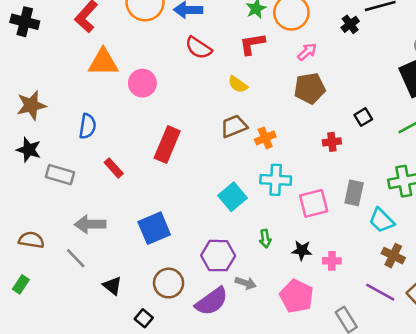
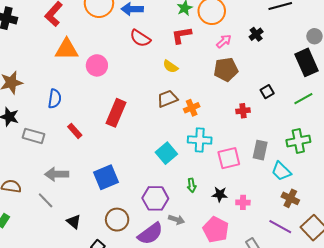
black cross: (350, 24) -> (256, 34), moved

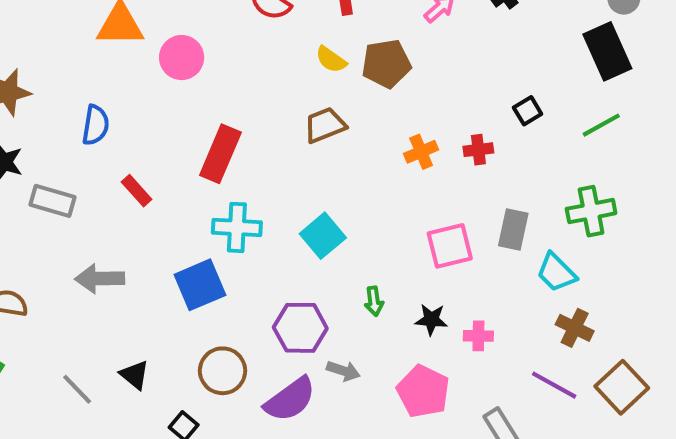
brown pentagon: (226, 69) -> (386, 64), moved
orange cross: (192, 108) -> (421, 152), moved
cyan cross: (200, 140) -> (237, 227), moved
gray line: (46, 200) -> (77, 389), moved

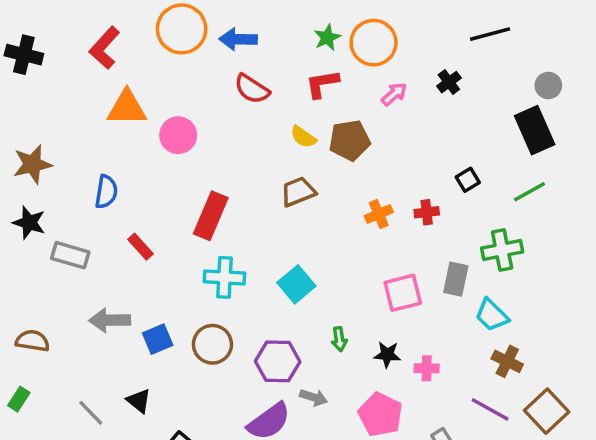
green cross: (591, 211) -> (502, 250), moved
blue square: (200, 285) -> (158, 339), moved, size x0.7
brown circle: (223, 371) -> (212, 344), moved

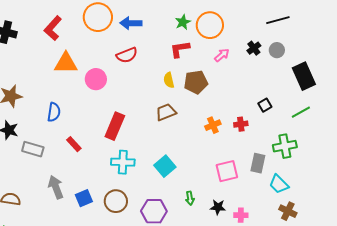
gray circle: (548, 85) -> (277, 50), moved
red semicircle: (252, 89) -> (127, 55), moved, turned -55
yellow semicircle: (303, 137) -> (169, 80), turned 42
gray arrow: (110, 320) -> (56, 187), turned 70

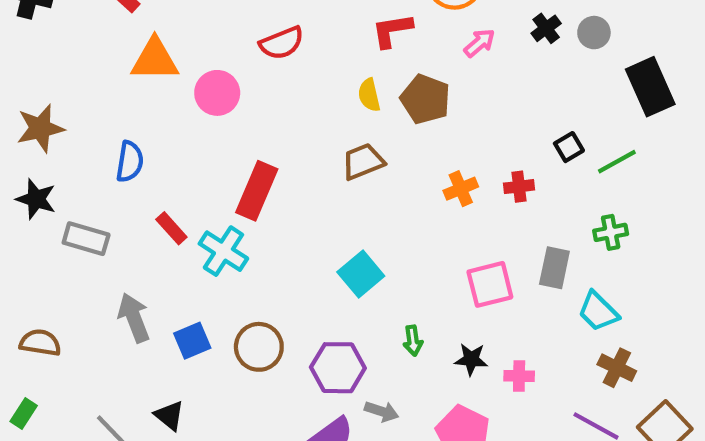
brown pentagon: (196, 82) -> (425, 99), turned 30
green line: (301, 112) -> (617, 162), moved
green cross: (285, 146) -> (611, 232), size x0.7
cyan cross: (123, 162) -> (223, 251), moved, turned 30

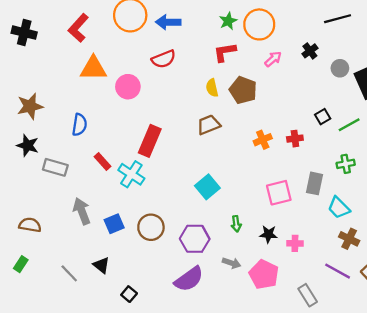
gray circle: (594, 33) -> (340, 68), moved
gray arrow: (382, 411) -> (232, 263), moved

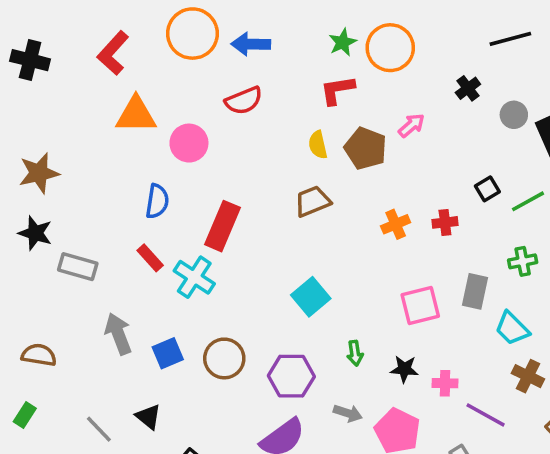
pink arrow: (273, 59) -> (411, 125), moved
blue semicircle: (80, 125) -> (157, 201), moved
purple line: (338, 271) -> (486, 415), moved

